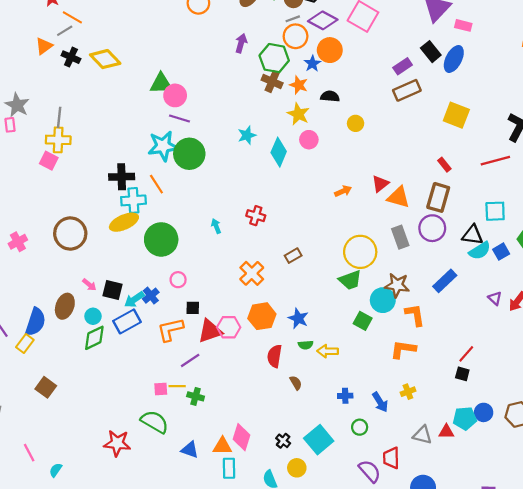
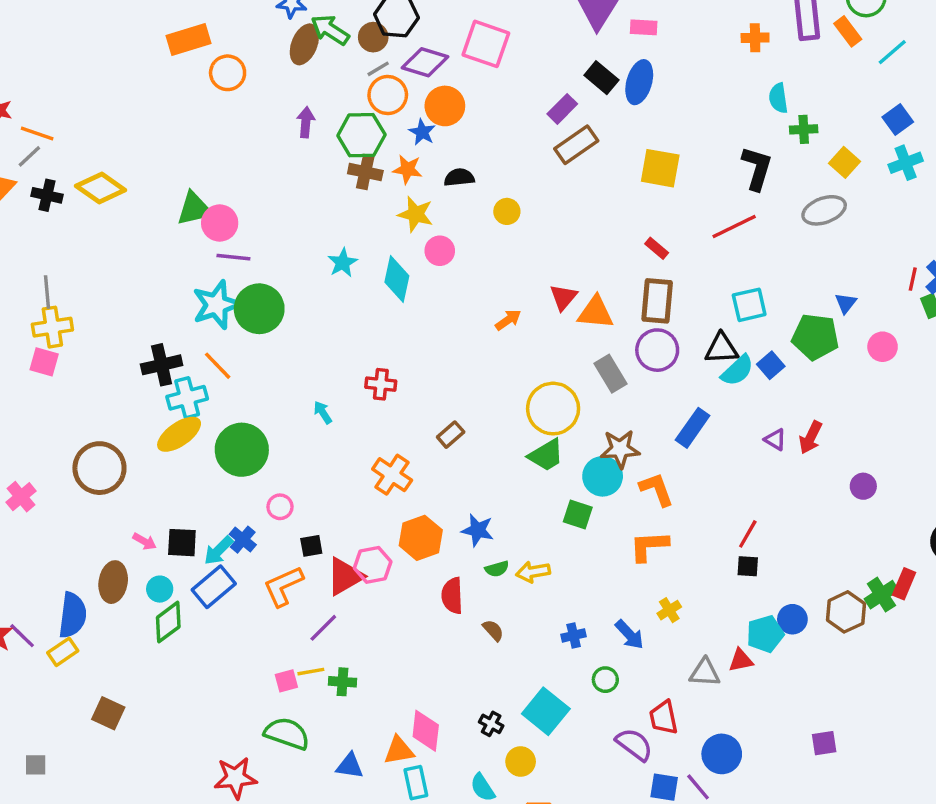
yellow rectangle: (25, 344) -> (63, 652), turned 30

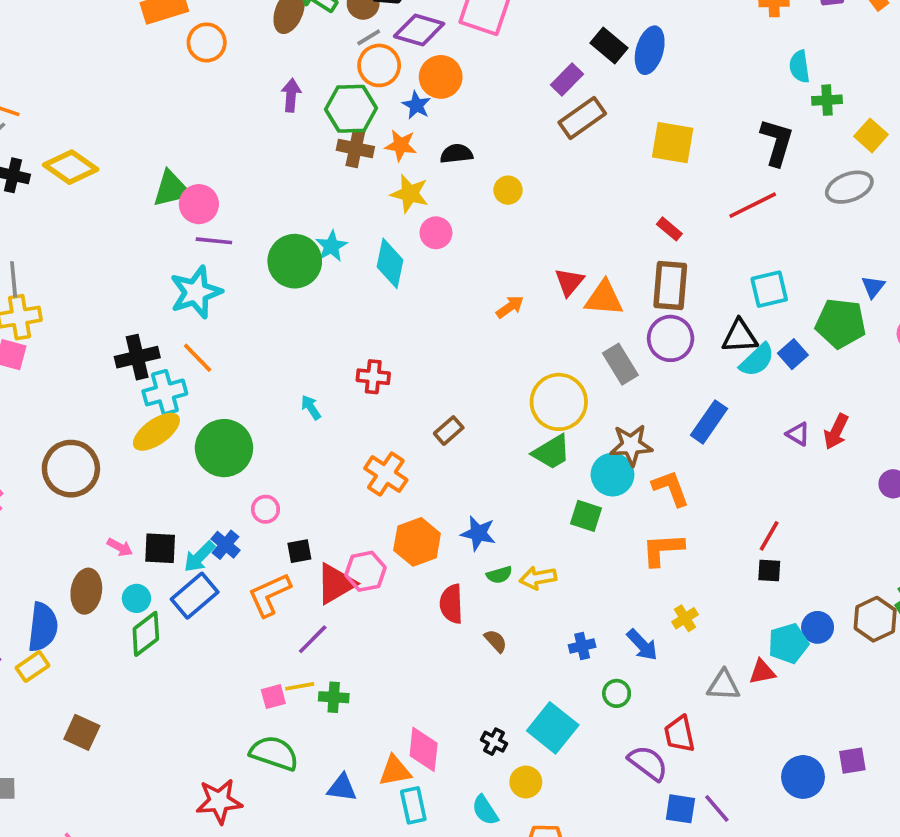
green circle: (259, 309) -> (295, 261), moved
blue circle: (722, 754) -> (803, 777), moved

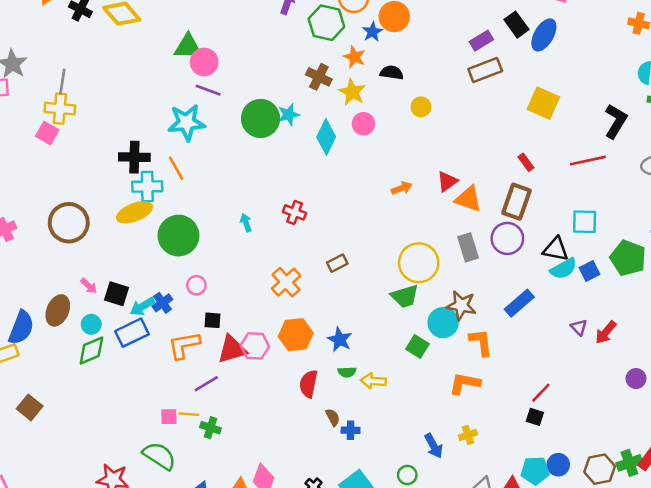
brown cross: (355, 148) -> (319, 77), moved
blue cross: (582, 646) -> (351, 430), moved

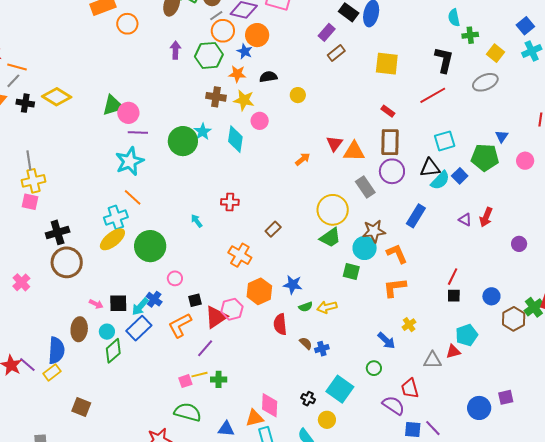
brown rectangle: (485, 70) -> (336, 53), size x0.7
black cross: (134, 157) -> (58, 232), moved
blue circle: (558, 465) -> (491, 296), moved

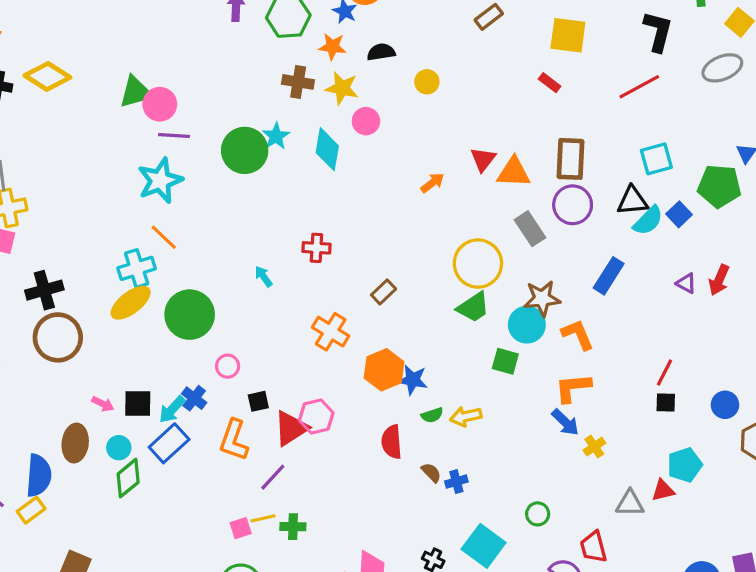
red rectangle: (388, 111) -> (550, 83), moved
orange hexagon: (259, 291) -> (384, 370), moved
orange L-shape: (180, 325) -> (234, 440), turned -44
blue arrow: (386, 341) -> (565, 422), moved

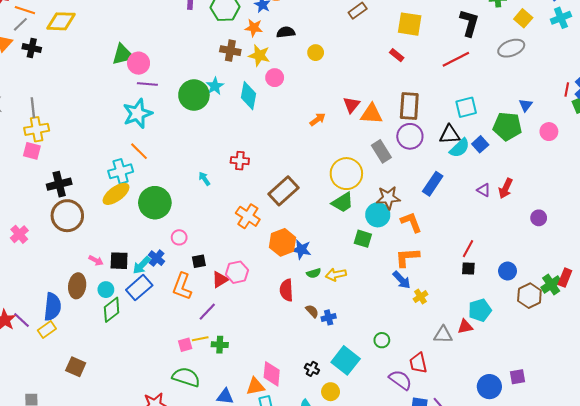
yellow diamond: (47, 76) -> (61, 21), moved, turned -32
brown rectangle: (384, 292) -> (283, 191), size x1.8
red triangle: (291, 428) -> (220, 280), size x0.7

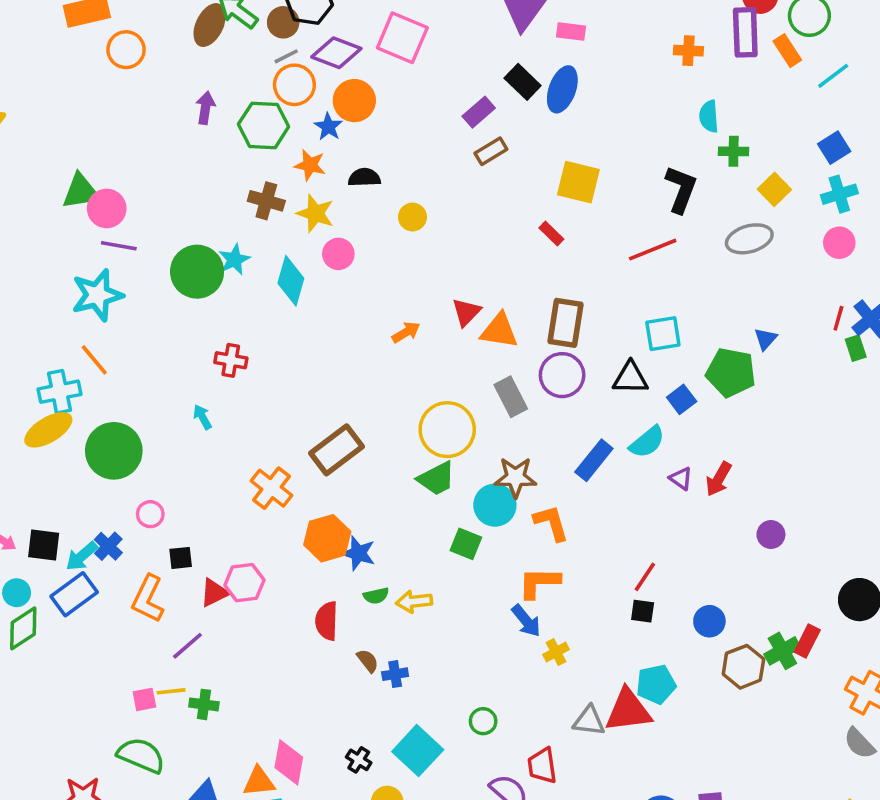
pink circle: (549, 132) -> (839, 243), moved
cyan semicircle: (460, 148) -> (647, 442), moved
red cross: (240, 161) -> (231, 360), moved
red triangle: (465, 327) -> (628, 710), size x1.8

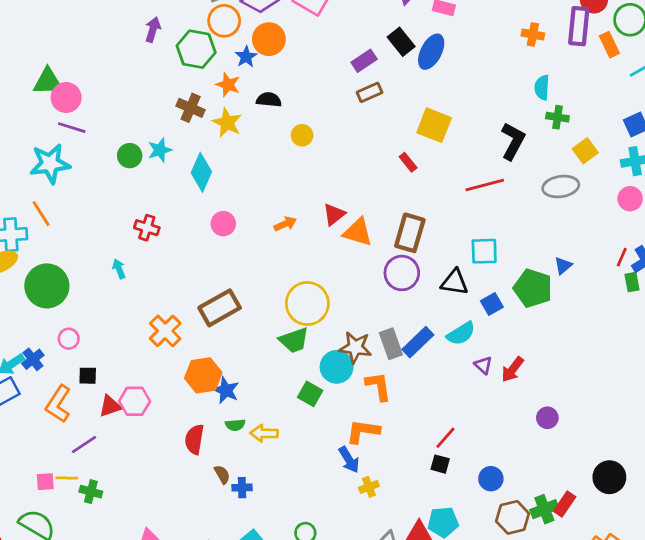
pink circle: (338, 254) -> (223, 224), moved
green circle: (197, 272) -> (130, 156), size x0.6
gray rectangle: (511, 397) -> (391, 344), moved

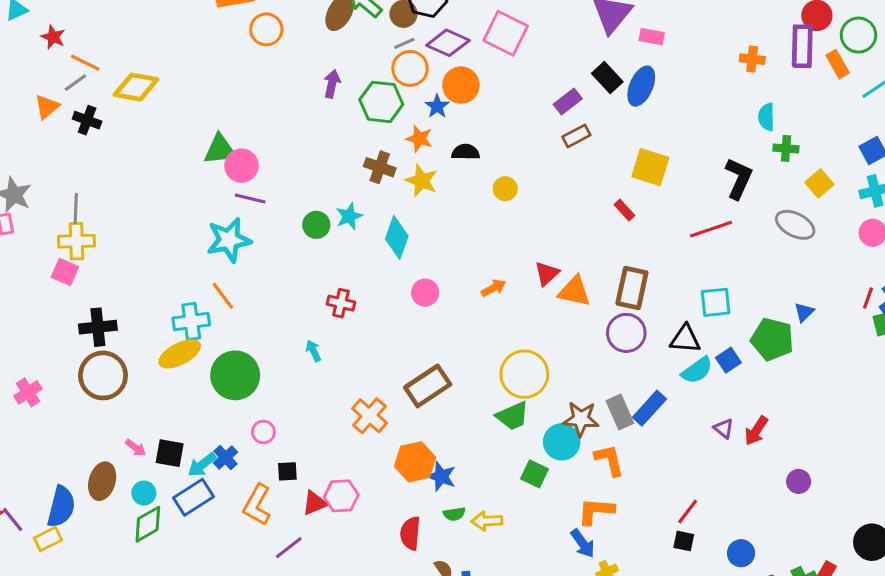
gray ellipse: (561, 187) -> (795, 225), turned 40
cyan semicircle: (461, 334) -> (697, 370), moved

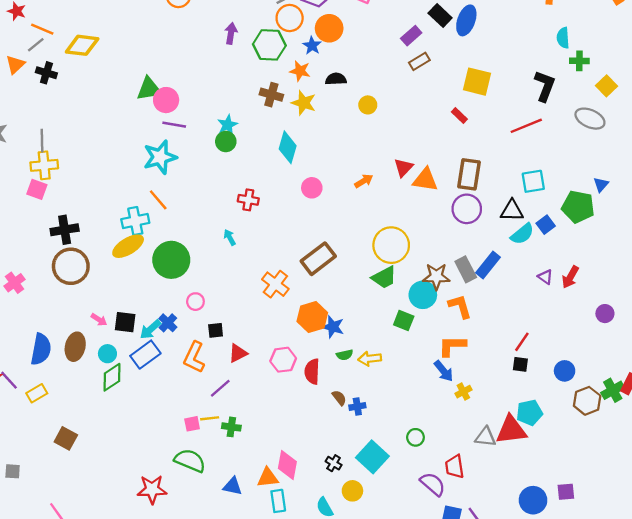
cyan star: (349, 216) -> (227, 125), moved
pink hexagon: (341, 496) -> (283, 360), moved
blue semicircle: (61, 507) -> (41, 349), moved

